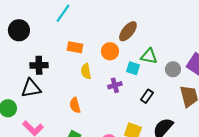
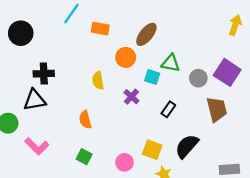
orange rectangle: (75, 47) -> (100, 29), moved
purple cross: (115, 85) -> (131, 97), turned -32

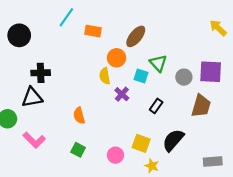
yellow arrow: (235, 25) -> (218, 28), turned -66
green triangle: (171, 63) -> (158, 63), turned 36
purple square: (227, 72) -> (211, 72), turned -30
yellow semicircle: (98, 80) -> (105, 76), moved
brown trapezoid: (217, 109) -> (201, 106), turned 30

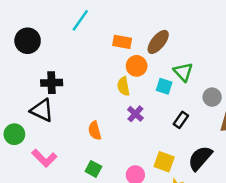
orange rectangle: (93, 31) -> (122, 42), moved
gray circle: (184, 77) -> (212, 97), moved
purple cross: (122, 94) -> (135, 114), moved
black triangle: (32, 97) -> (42, 110), turned 35

